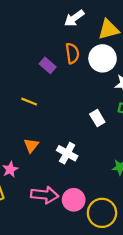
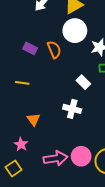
orange semicircle: (72, 53) -> (54, 50), moved
white cross: (67, 153) -> (72, 109), moved

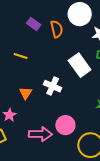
white rectangle: (83, 82) -> (80, 65), size x1.6
white cross: (72, 109) -> (53, 86), moved
pink circle: (81, 156) -> (65, 125), moved

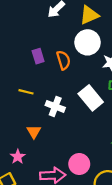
purple rectangle: (34, 24) -> (38, 56), turned 40
white cross: (53, 86) -> (55, 106), moved

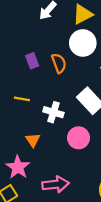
pink star: (18, 157) -> (18, 167), size x1.5
pink circle: (79, 164) -> (79, 138), moved

